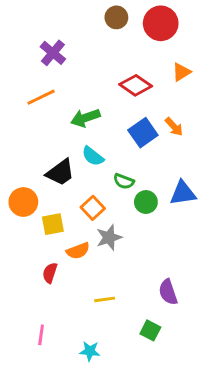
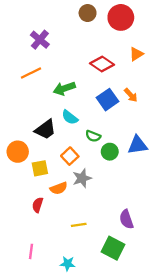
green square: (150, 330) -> (113, 248), size x1.5

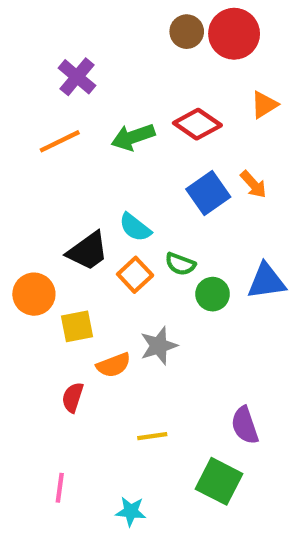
brown circle: (88, 13) -> (187, 32), moved
green arrow: (64, 88) -> (133, 137), moved
orange square: (70, 156) -> (135, 275), moved

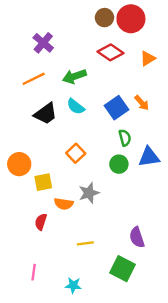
red diamond: (197, 124) -> (110, 52), moved
cyan semicircle: (135, 227) -> (76, 106), moved
black trapezoid: (88, 251) -> (46, 114), moved
green semicircle: (180, 264) -> (125, 138), moved, turned -126
orange semicircle: (114, 365) -> (64, 204), turned 30

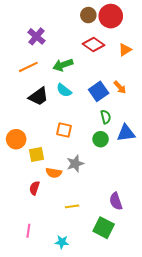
orange square: (76, 153) -> (64, 130), turned -35

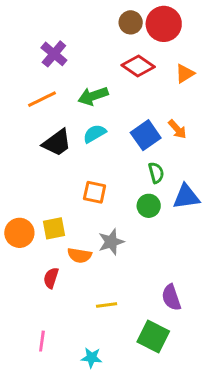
cyan semicircle: (64, 90) -> (95, 134), turned 112
orange circle: (16, 139) -> (19, 233), moved

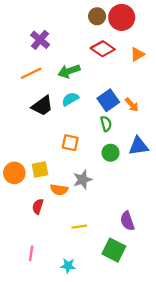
orange arrow: (177, 129) -> (132, 105), moved
green semicircle: (156, 173) -> (106, 124), moved

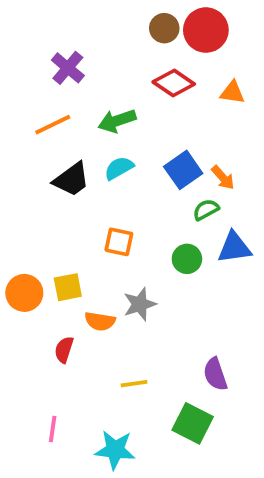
orange triangle: (137, 54) -> (232, 92), turned 40
green semicircle: (106, 124) -> (206, 210), moved, turned -104
cyan star: (68, 266) -> (115, 450), size x1.5

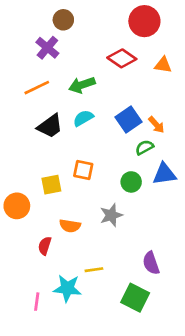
brown circle: (164, 28) -> (63, 20), moved
yellow square: (68, 287) -> (51, 185), moved
gray star: (140, 304) -> (111, 215), moved
cyan star: (115, 450) -> (67, 288), moved

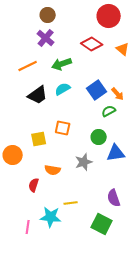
purple cross: (47, 48) -> (46, 38), moved
orange triangle: (163, 65) -> (123, 49), turned 32
blue triangle: (164, 174) -> (116, 153), moved

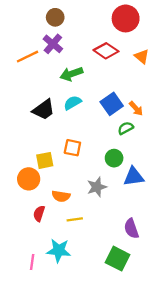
orange line: (28, 66) -> (27, 57), moved
orange circle: (13, 155) -> (29, 179), moved
yellow line: (71, 203) -> (75, 219), moved

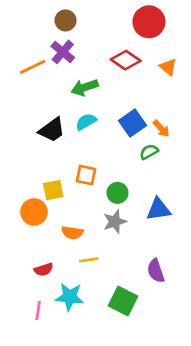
green circle: (114, 158) -> (117, 193), moved
red semicircle: (39, 214) -> (44, 269), moved, turned -126
green square: (118, 259) -> (123, 301), moved

